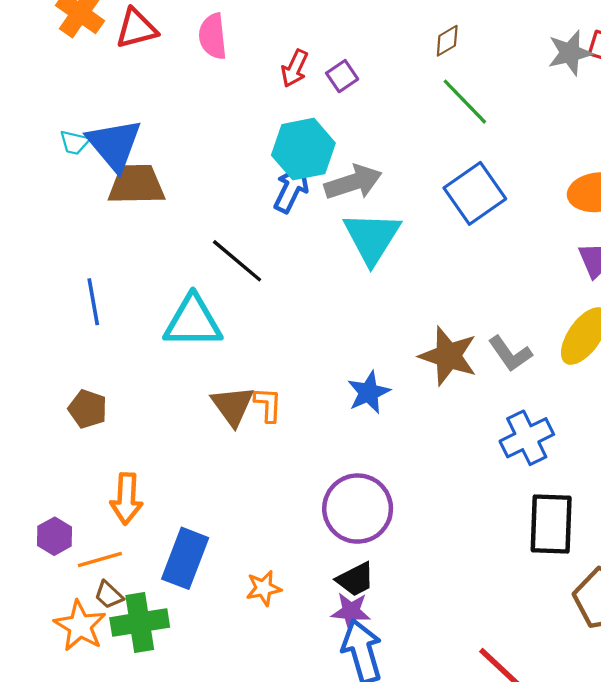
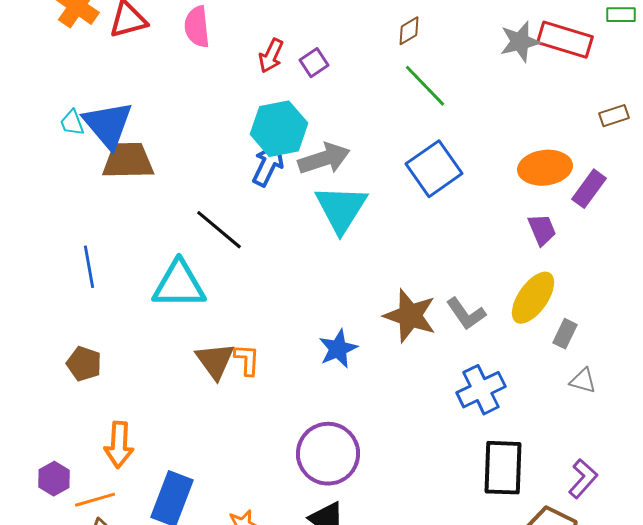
cyan trapezoid: (74, 142) -> (72, 123), turned 56

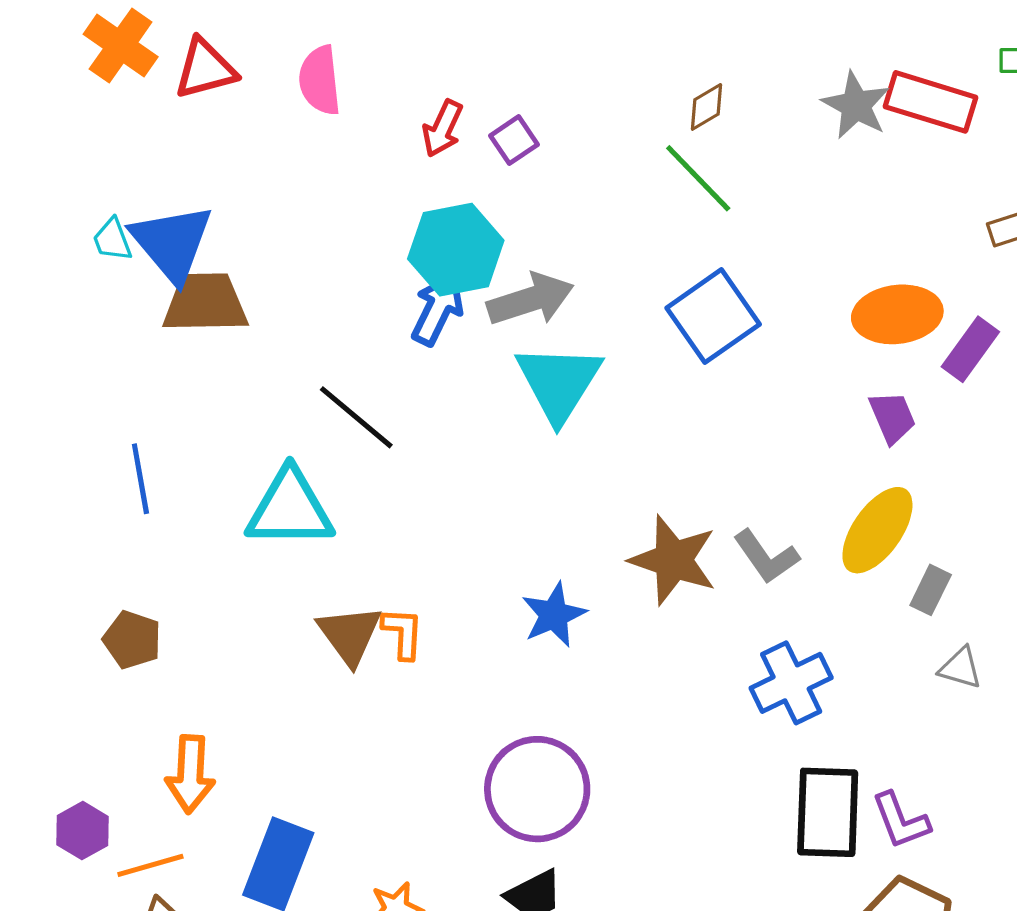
brown diamond: (409, 31) -> (706, 107), moved
gray star: (520, 42) -> (856, 105), turned -30
purple L-shape: (583, 479) -> (901, 821), moved, turned 117

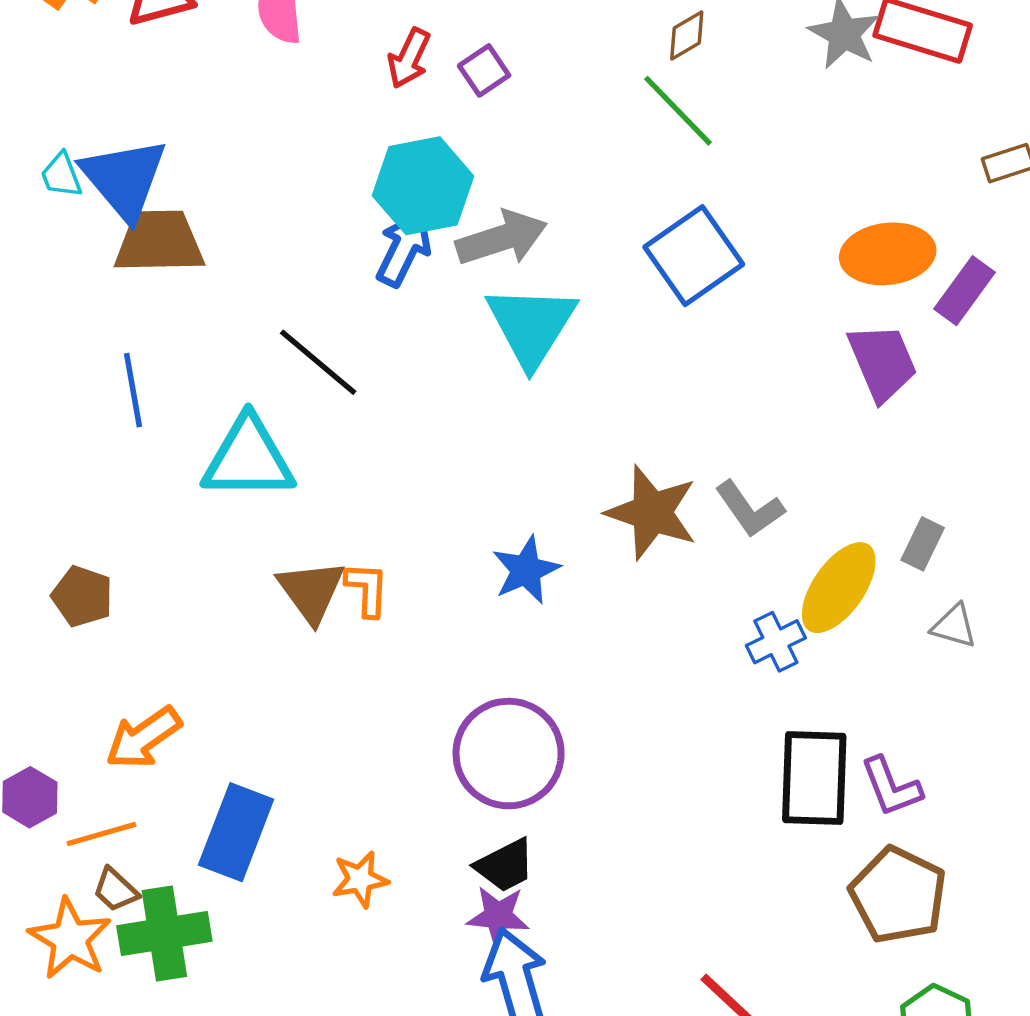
purple trapezoid: (892, 417) -> (882, 362), size x1.4
blue line: (140, 479) -> (133, 390), moved
yellow ellipse: (877, 530) -> (839, 588), moved
blue cross: (791, 683) -> (776, 642), size x0.7
orange arrow: (190, 774) -> (143, 738), turned 52

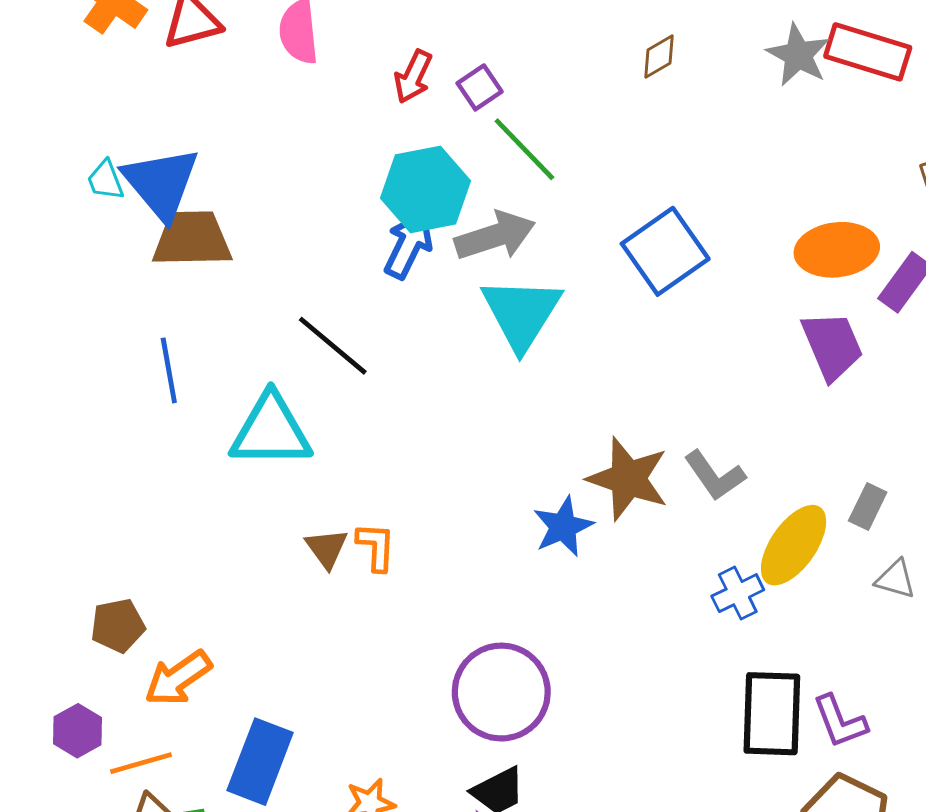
green line: (678, 111) -> (524, 149), moved
blue star: (526, 570) -> (563, 527), moved
brown triangle: (311, 591) -> (327, 548), size x0.7
brown pentagon: (82, 596) -> (118, 626), moved, turned -30

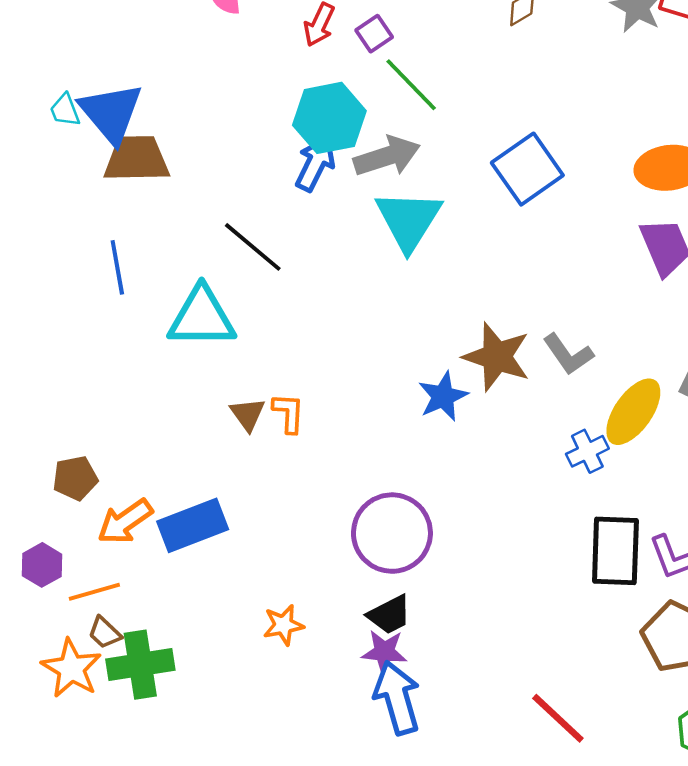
blue rectangle: (260, 762) -> (193, 525), moved, turned 48

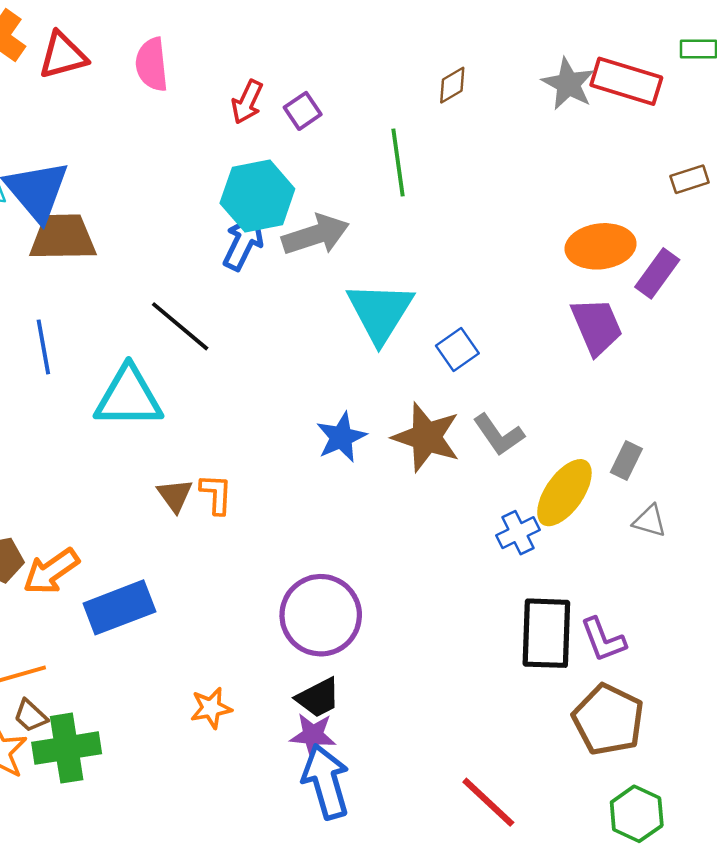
green line: (411, 85) -> (398, 162), moved, turned 36
blue square: (527, 169) -> (457, 350), moved, size x0.6
cyan triangle: (409, 220) -> (380, 312), moved
blue star: (443, 396) -> (341, 437), moved
orange arrow: (125, 522) -> (51, 571), moved

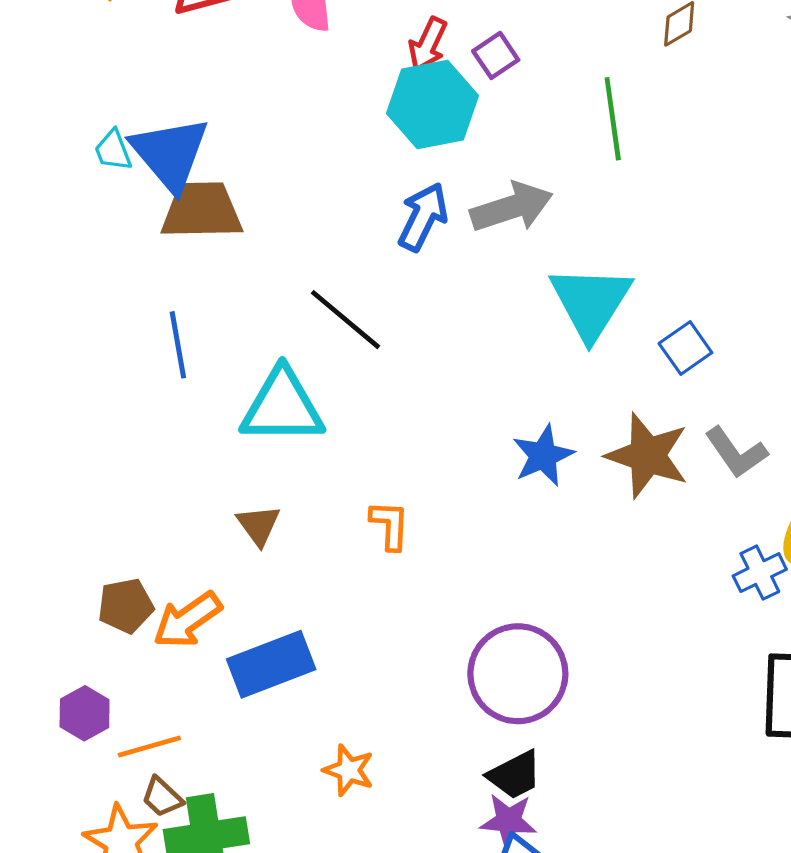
cyan hexagon: (257, 196) -> (432, 105), moved
brown triangle: (175, 495) -> (259, 525), moved
orange star: (211, 708) -> (349, 770), moved, turned 30

